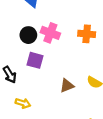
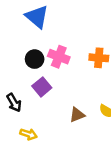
purple square: (35, 60) -> (42, 87), turned 35

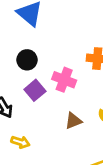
pink cross: (59, 57) -> (64, 80), moved

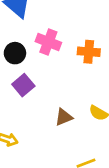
pink cross: (64, 80) -> (48, 42), moved

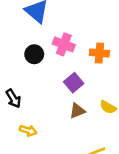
purple square: (23, 85) -> (74, 83), moved

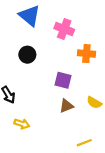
pink cross: (64, 44) -> (64, 29), moved
purple square: (74, 83) -> (63, 80), turned -36

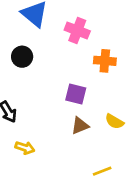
black circle: (27, 55) -> (22, 57), moved

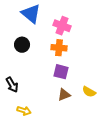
orange cross: (105, 61) -> (59, 48), moved

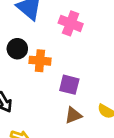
orange cross: (59, 48) -> (40, 61), moved

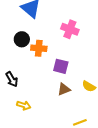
pink cross: (71, 23) -> (70, 29), moved

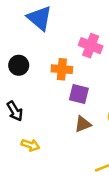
black circle: (22, 39) -> (19, 65), moved
orange cross: (39, 48) -> (62, 69), moved

